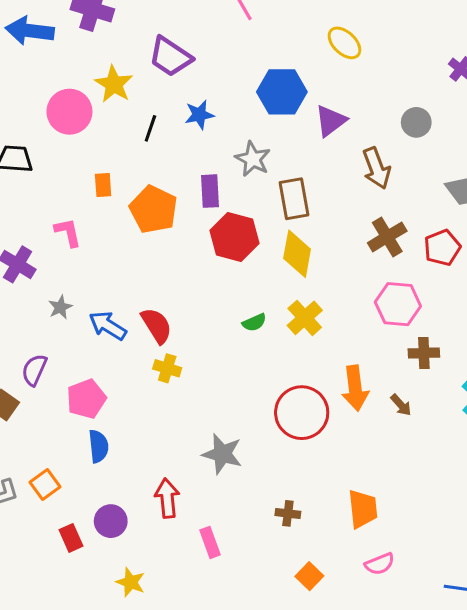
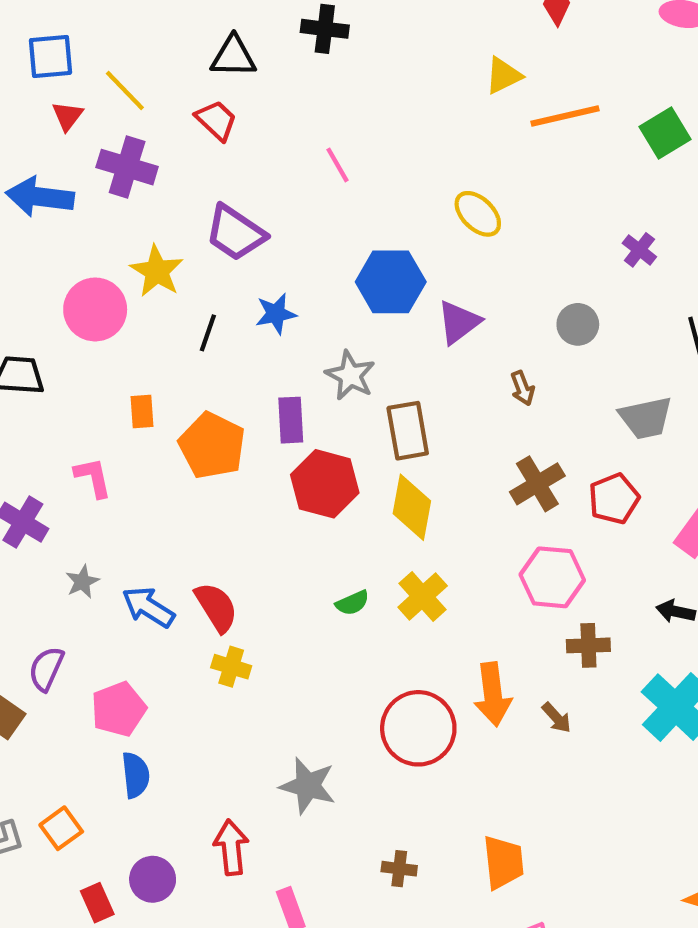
brown arrow: (377, 168) -> (522, 388), size x0.6

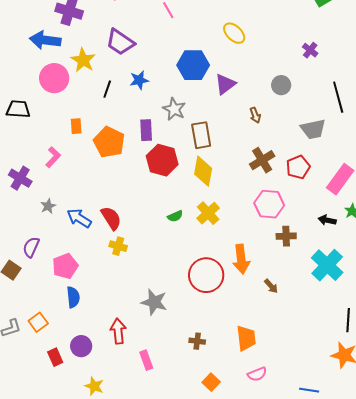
blue arrow: (40, 197) -> (45, 40), moved
pink L-shape: (93, 477) -> (53, 157), turned 55
brown arrow: (557, 718) -> (271, 286), moved

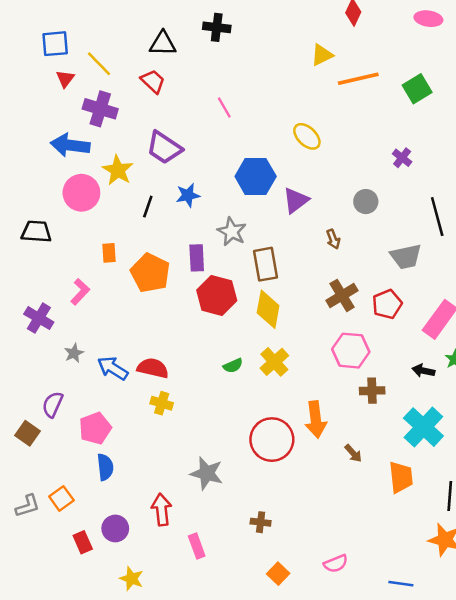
red semicircle: (111, 218) -> (153, 368), turned -45
orange trapezoid: (246, 338) -> (401, 477), moved

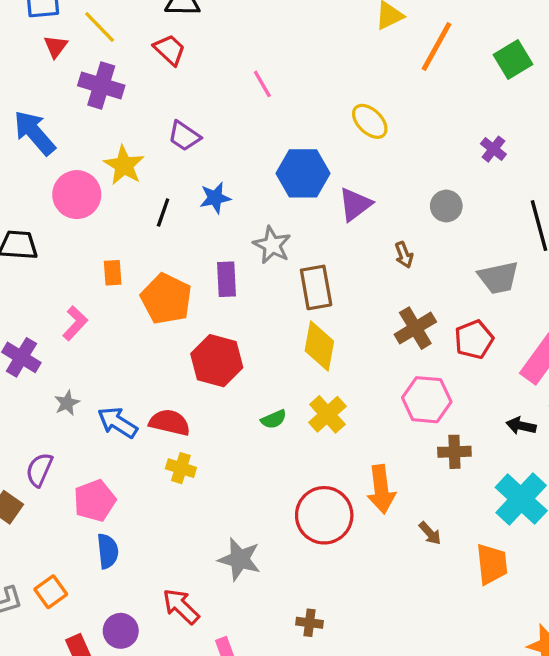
orange line: (358, 79) -> (436, 46), turned -48
blue arrow: (70, 145) -> (34, 133), moved, turned 42
purple trapezoid: (164, 148) -> (184, 136), size x0.7
red hexagon: (217, 295) -> (217, 361), moved
red arrow: (162, 510) -> (181, 606), turned -40

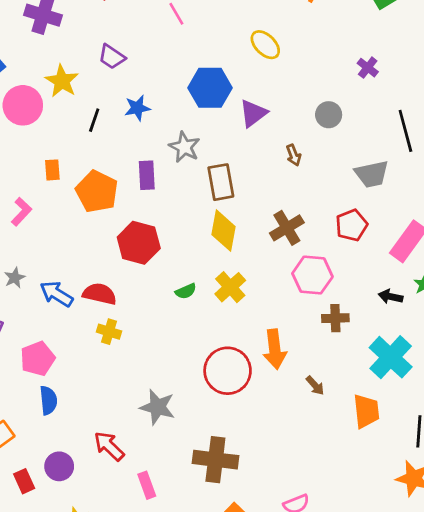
brown cross: (415, 328) -> (287, 228), moved
brown cross: (310, 623) -> (215, 460), size x2.0

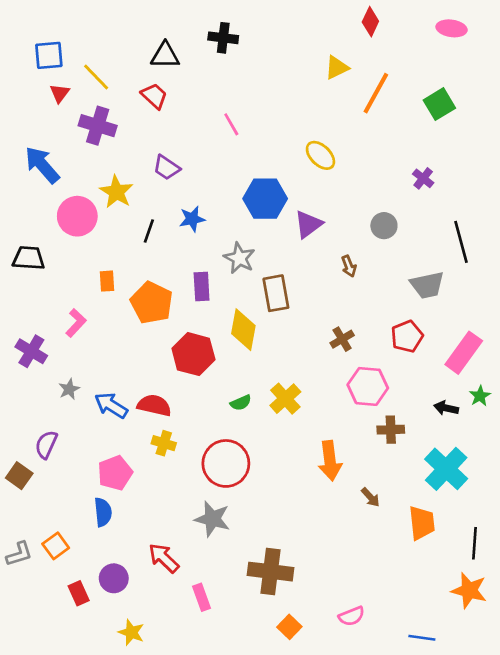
brown cross: (287, 228) -> (342, 339), size x0.7
yellow diamond: (224, 231) -> (243, 330), moved
pink pentagon: (38, 359) -> (115, 473), moved
red circle: (228, 371) -> (226, 463), moved

